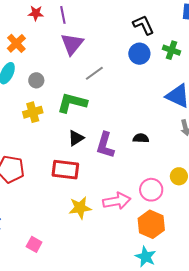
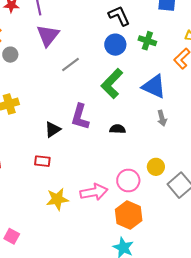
gray circle: (36, 80) -> (10, 55), moved
green L-shape: (72, 103) -> (112, 84), moved, turned -60
purple L-shape: (105, 145) -> (80, 117), moved
red rectangle: (65, 170) -> (42, 161), size x0.6

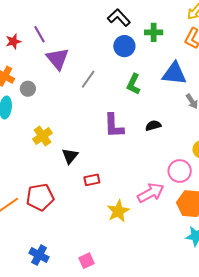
green L-shape: (112, 84) -> (133, 84), size x0.7
black triangle: (53, 129) -> (70, 156), moved
pink square: (12, 236) -> (87, 261), turned -35

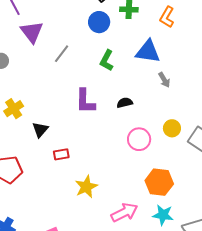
pink circle: (180, 171) -> (139, 139), moved
pink arrow: (151, 193) -> (124, 212), moved

